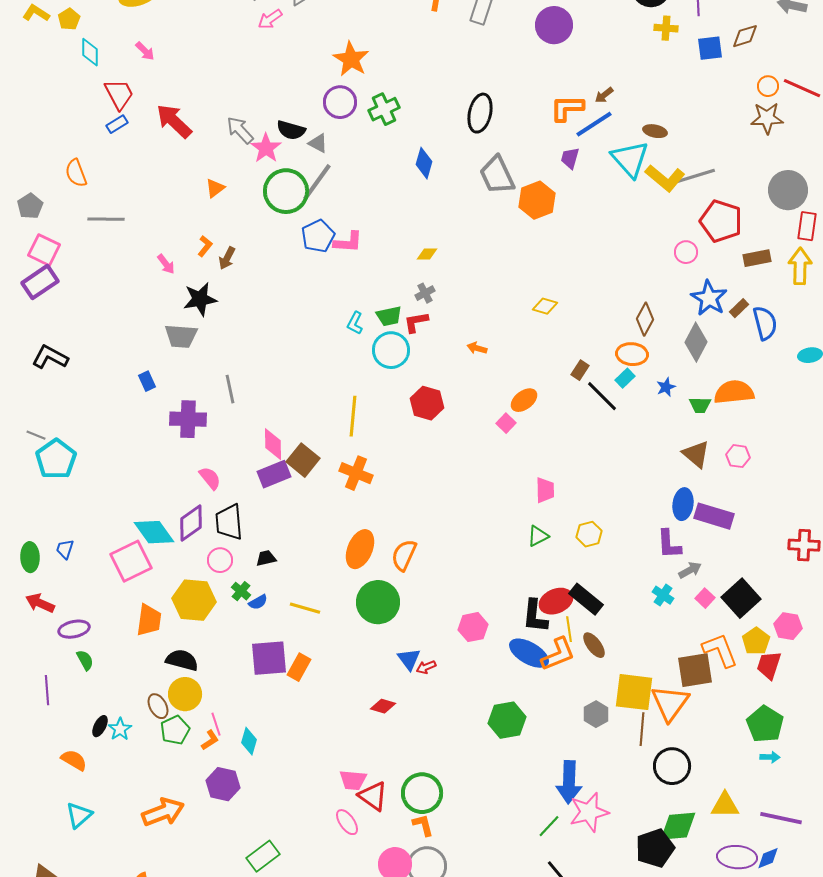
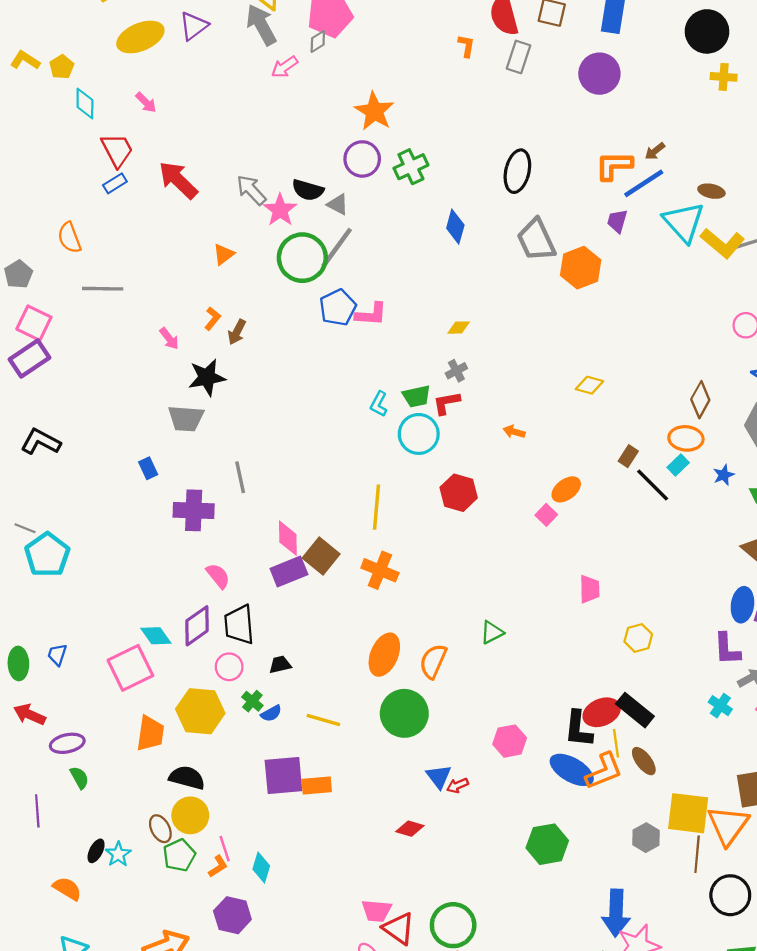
cyan diamond: (154, 532) -> (156, 636), size x0.7
green triangle: (538, 536) -> (492, 632), moved
orange rectangle: (299, 667) -> (317, 785), turned 56

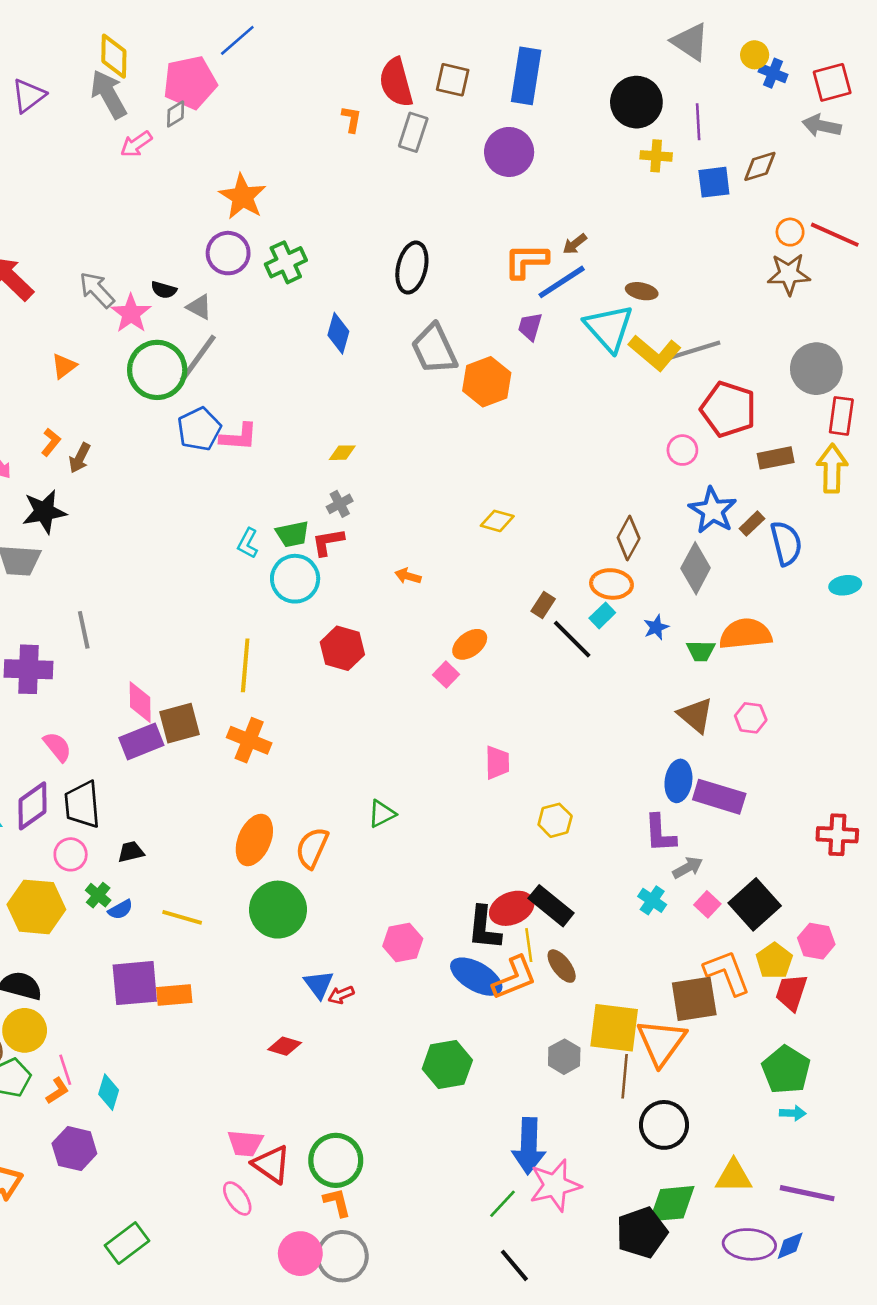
black semicircle: (308, 190) -> (164, 290), size x0.7
brown square: (321, 556) -> (180, 723), turned 36

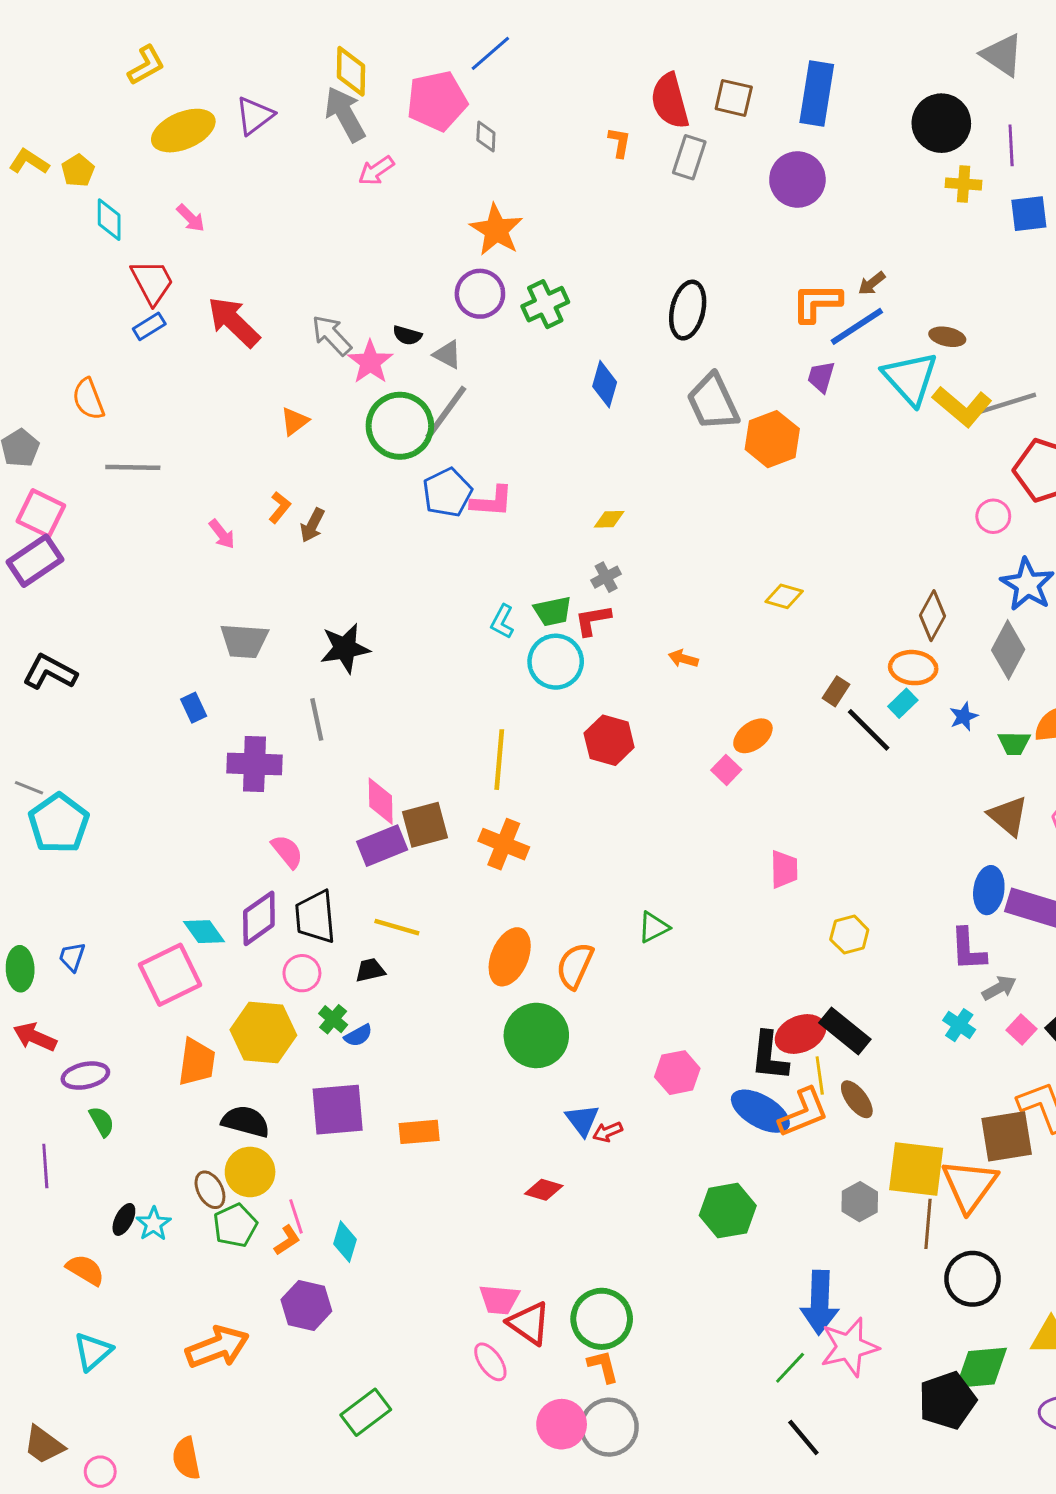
gray diamond: (176, 114) -> (486, 136), moved, turned -56
black star: (44, 512) -> (345, 648), moved
yellow line: (182, 917) -> (397, 927), moved
purple square: (135, 983) -> (338, 1110), moved

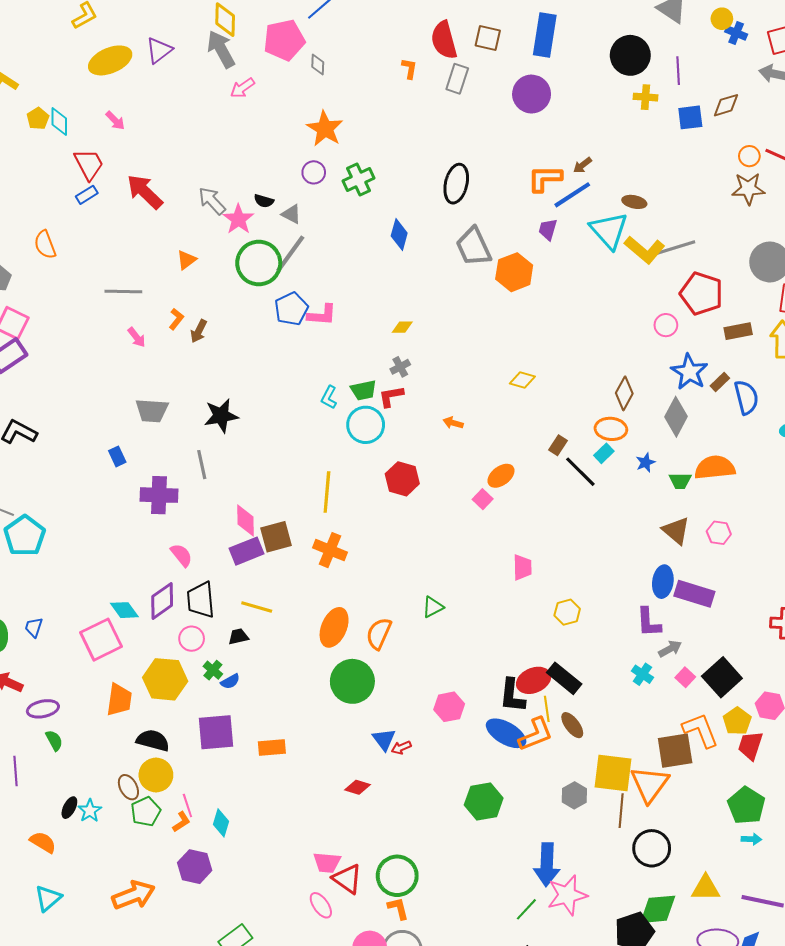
yellow pentagon: (78, 171) -> (38, 118), moved
purple circle: (480, 294) -> (314, 172), size x0.7
gray line: (133, 467) -> (123, 291), moved

